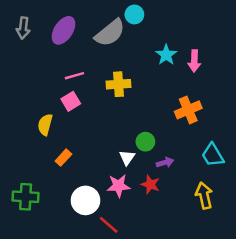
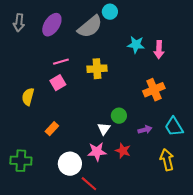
cyan star: (166, 55) -> (136, 45), turned -30
yellow semicircle: (45, 125) -> (28, 97), moved
purple arrow: (165, 162) -> (145, 130), moved

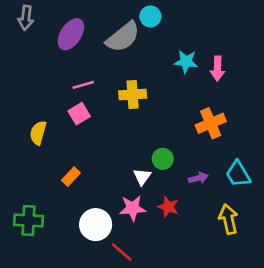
gray arrow: (19, 23) -> (26, 18), moved

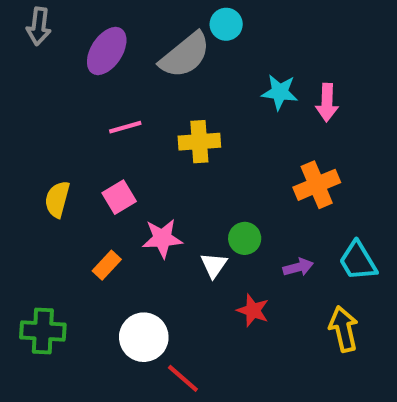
pink square: (79, 114) -> (119, 197), moved
pink star: (133, 208) -> (162, 238), moved

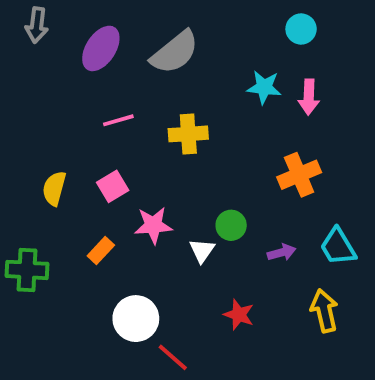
cyan circle: (226, 24) -> (301, 29), moved
red star: (253, 310) -> (239, 315), moved
green cross: (43, 331) -> (27, 270), moved

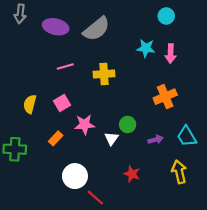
purple ellipse: (101, 48) -> (56, 27), turned 70

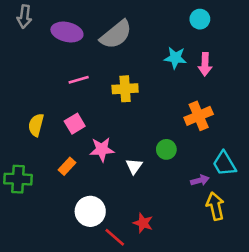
green circle: (128, 124) -> (166, 149), moved
purple arrow: (156, 140) -> (200, 180), moved
red star: (132, 174) -> (143, 223), moved

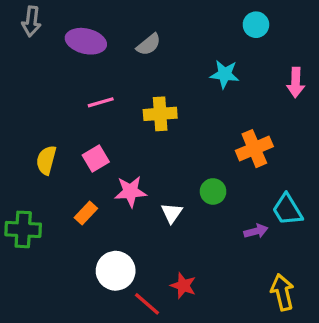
gray semicircle: (116, 35) -> (149, 44), size x0.6
pink arrow: (205, 64) -> (296, 82), moved
yellow arrow: (215, 206) -> (282, 292), moved

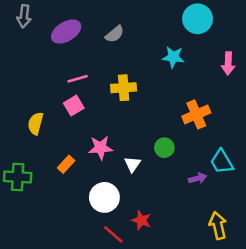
cyan circle: (256, 25) -> (198, 19), size x1.5
purple ellipse: (86, 41) -> (66, 32), turned -44
pink square: (96, 158) -> (74, 106), moved
white circle: (116, 271) -> (104, 197), moved

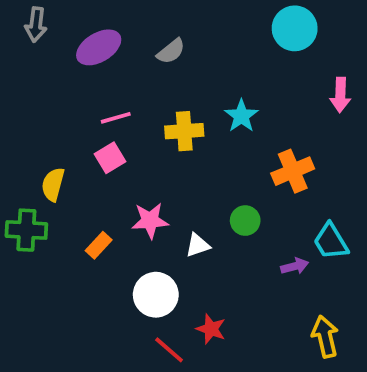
cyan star: (173, 57) -> (241, 116), moved, turned 30
white triangle: (132, 164) -> (198, 245), turned 36
green cross: (18, 177) -> (26, 230), moved

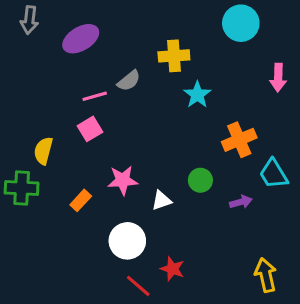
gray semicircle: (171, 51) -> (129, 81), moved
yellow cross: (184, 131) -> (174, 56), moved
cyan trapezoid: (331, 241) -> (273, 174), moved
purple arrow: (295, 266) -> (241, 202), moved

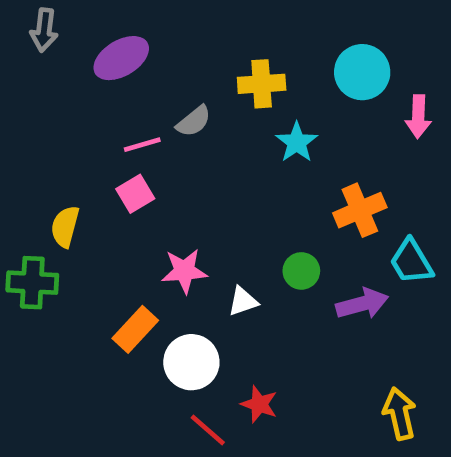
cyan circle: (241, 23) -> (362, 72), moved
orange rectangle: (81, 200) -> (135, 329), moved, size x1.4
purple arrow: (241, 202) -> (362, 304), size x1.5

